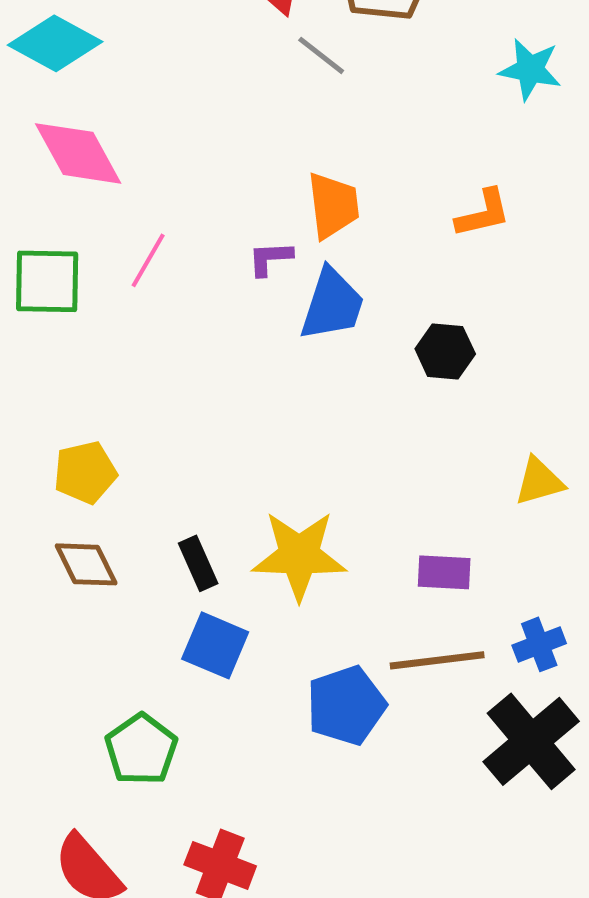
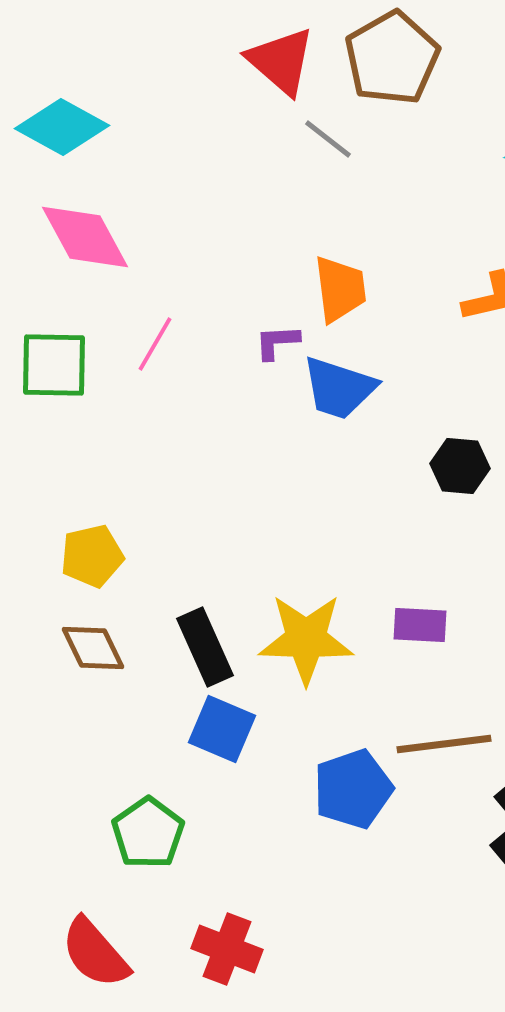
blue trapezoid: (332, 304) -> (339, 388), turned 90
black hexagon: (445, 351) -> (460, 466), moved
black rectangle: (198, 563) -> (205, 647), size x1.4
purple rectangle: (444, 572) -> (420, 625), moved

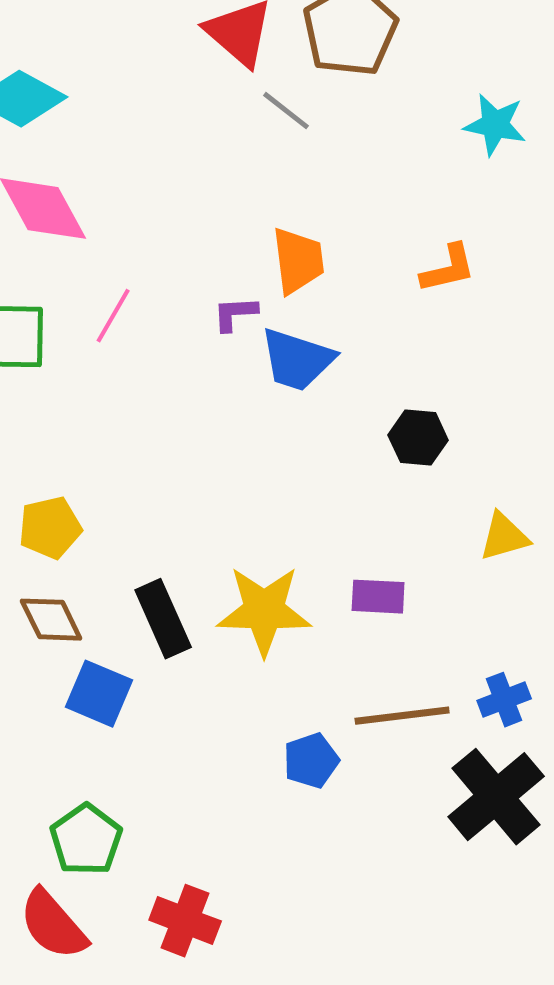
blue square: (222, 729) -> (99, 694), moved
blue pentagon: (353, 789) -> (311, 761), size x0.7
green pentagon: (148, 833) -> (86, 840), moved

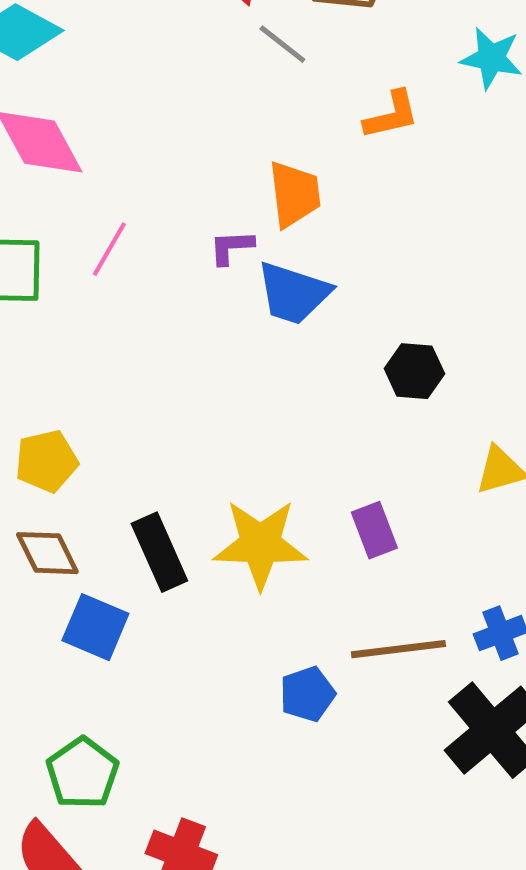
orange L-shape: (448, 269) -> (391, 115), moved
purple rectangle: (378, 597) -> (374, 530), turned 66

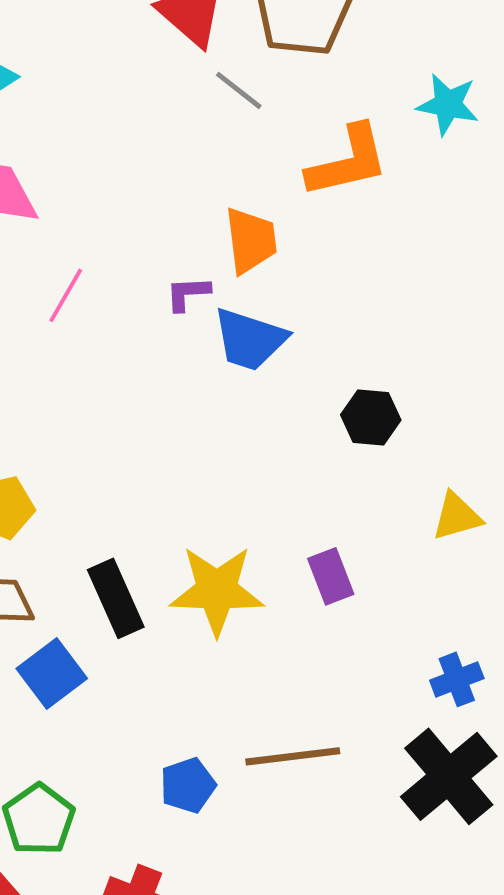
orange L-shape: (391, 115) -> (348, 161), size x1.5
blue square: (95, 627) -> (52, 673), turned 30
brown line: (398, 649) -> (293, 756), moved
blue pentagon: (307, 694) -> (188, 785), moved

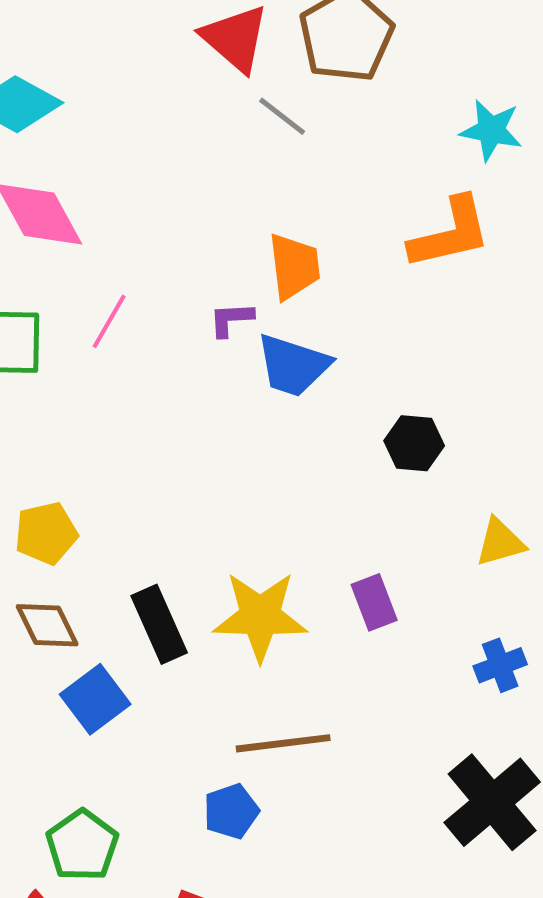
orange L-shape: (348, 161) -> (450, 233), moved
blue cross: (457, 679) -> (500, 665), moved
brown line: (293, 756) -> (283, 743), moved

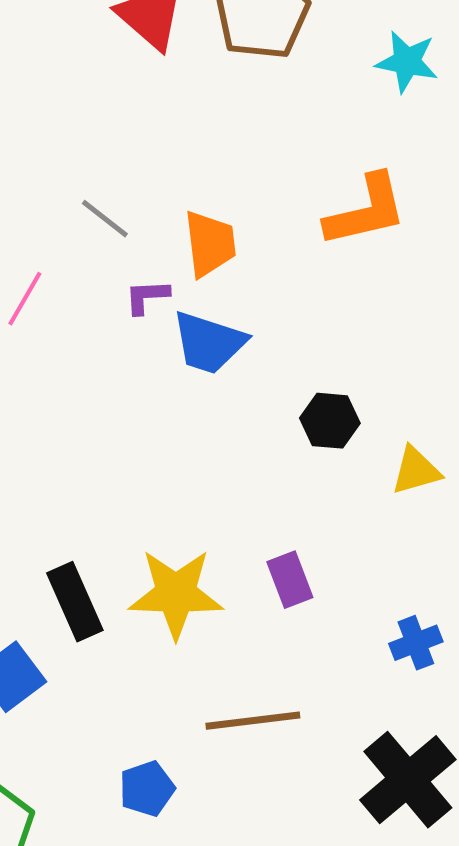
gray line: (282, 116) -> (105, 219), moved
cyan star: (491, 130) -> (407, 62), moved
yellow triangle: (500, 542) -> (416, 471), moved
brown line: (283, 743) -> (253, 721), moved

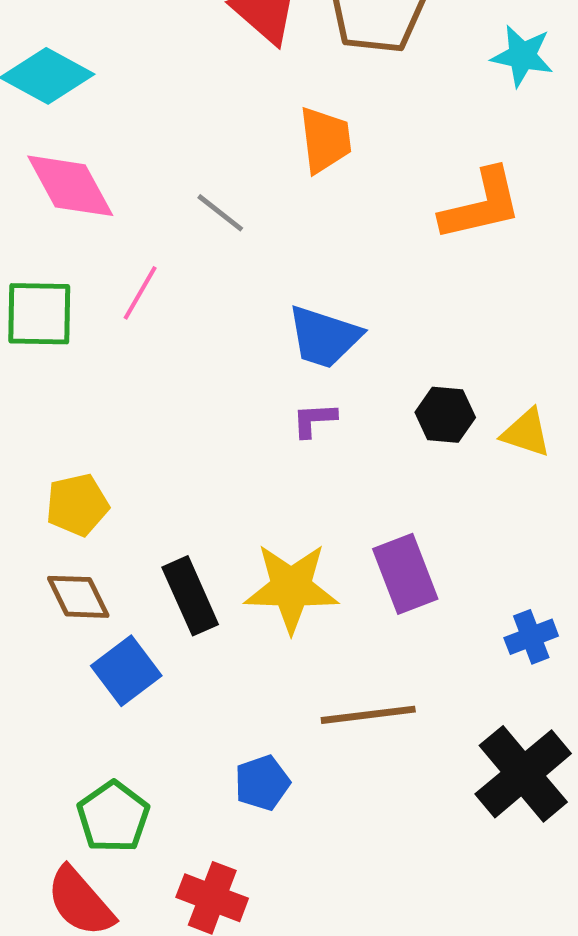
orange trapezoid: (210, 244) -> (325, 140), moved
purple L-shape: (147, 297) -> (314, 420), moved
yellow triangle: (416, 471) -> (526, 433), moved, turned 34
purple rectangle: (290, 580) -> (405, 574), size x1.4

